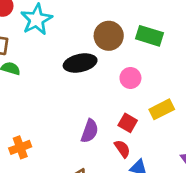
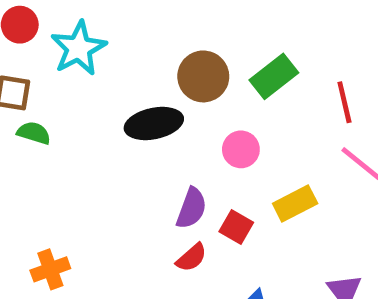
green rectangle: (150, 36) -> (274, 76), turned -55
purple semicircle: (90, 131) -> (191, 208), moved
red semicircle: (122, 149) -> (191, 258), moved, turned 84

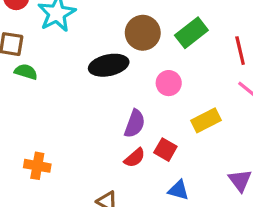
red square: (236, 227) -> (165, 150), moved
orange cross: (50, 269) -> (37, 166), turned 30

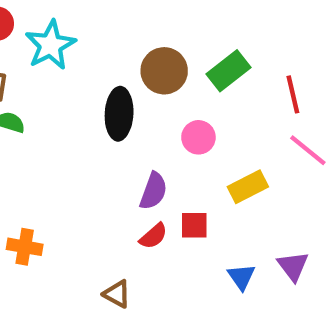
black ellipse: (109, 65) -> (119, 114), turned -75
red square: (165, 150) -> (194, 225), turned -30
blue triangle: (178, 190) -> (241, 277), moved, turned 40

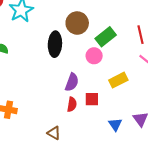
green rectangle: (229, 71) -> (106, 37), moved
red semicircle: (153, 236) -> (72, 104), turned -40

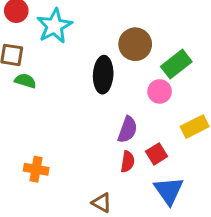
red square: (92, 99) -> (157, 154), turned -32
blue triangle: (115, 124) -> (169, 191), moved, size x1.5

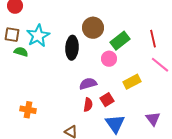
cyan star: (54, 26) -> (38, 36), moved
purple semicircle: (128, 130) -> (88, 84), turned -126

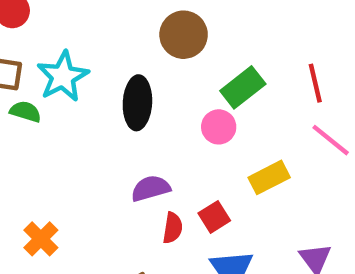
brown circle: (93, 28) -> (184, 35), moved
purple semicircle: (88, 84) -> (151, 188), moved
orange cross: (28, 110) -> (41, 239), turned 35

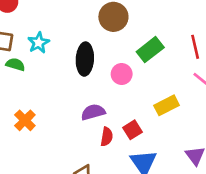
cyan star: (63, 76) -> (39, 43), size x0.7
pink circle: (219, 127) -> (122, 74), moved
orange cross: (41, 239) -> (25, 120), moved

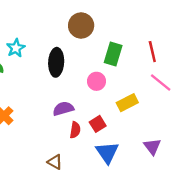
green rectangle: (150, 50) -> (113, 54), turned -35
pink circle: (122, 74) -> (96, 81), moved

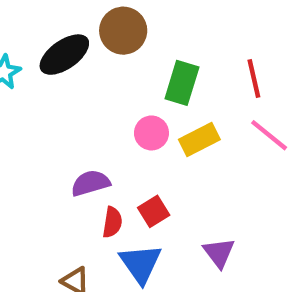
black ellipse: (56, 62) -> (64, 55), moved, turned 52
yellow rectangle: (127, 103) -> (199, 140), moved
purple triangle: (152, 147) -> (219, 253), moved
blue triangle: (107, 152) -> (141, 264), moved

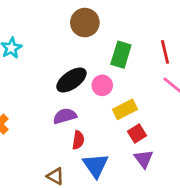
black ellipse: (64, 55) -> (71, 80), moved
yellow rectangle: (199, 140) -> (125, 109), moved
red square: (154, 211) -> (137, 133), moved

